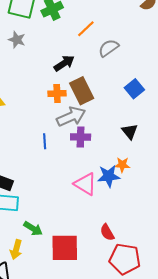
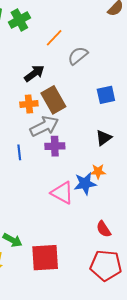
blue square: (134, 89) -> (106, 95), turned 30
black triangle: (130, 131) -> (104, 138), turned 36
red semicircle: (107, 232) -> (104, 229), moved

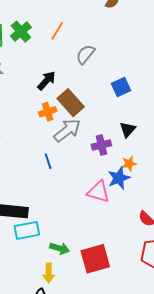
orange line: (54, 38) -> (57, 31), moved
purple cross: (55, 146) -> (101, 145), moved

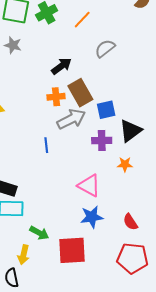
blue square: (121, 87) -> (106, 110), moved
black triangle: (128, 129) -> (131, 131), size x1.4
blue star: (119, 178) -> (92, 217), moved

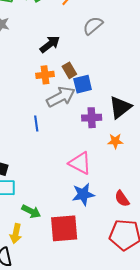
brown rectangle: (80, 93) -> (69, 70), size x0.6
blue square: (106, 110) -> (83, 84), moved

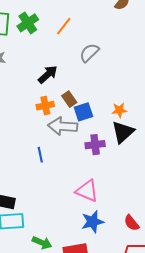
gray arrow: (61, 97) -> (63, 126), turned -144
orange star: (115, 141) -> (119, 110), moved

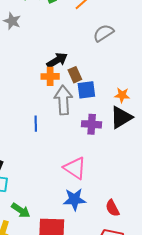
black arrow: (48, 75) -> (57, 60), moved
gray arrow: (63, 126) -> (63, 100), turned 72

